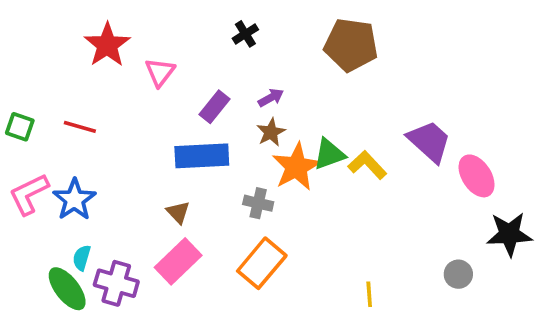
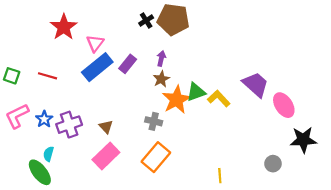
brown pentagon: (351, 45) -> (173, 19), moved
purple arrow: (271, 98) -> (161, 58), turned -48
blue rectangle: (202, 156) -> (97, 67), moved, turned -36
blue star: (74, 200) -> (44, 119), size x0.7
purple cross: (116, 283) -> (69, 125), moved, turned -35

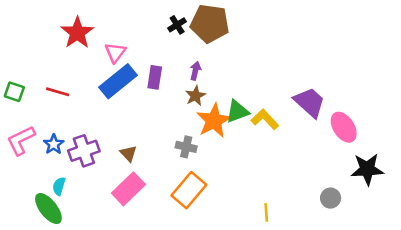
purple rectangle: (128, 64) -> (155, 77), turned -30

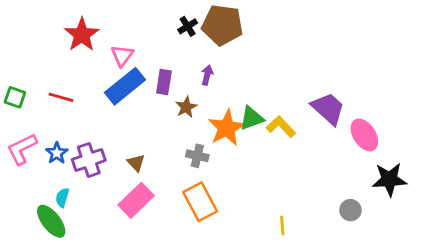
brown star: (195, 96) -> (186, 107), moved
orange rectangle: (189, 190) -> (200, 202), turned -68

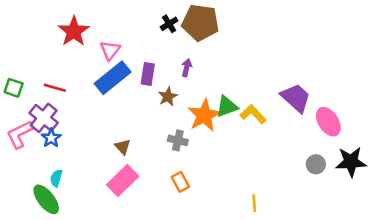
purple cross: (89, 160) -> (44, 118), moved, turned -32
orange rectangle: (200, 202) -> (180, 182), size x0.6
gray circle: (350, 210) -> (316, 164), moved

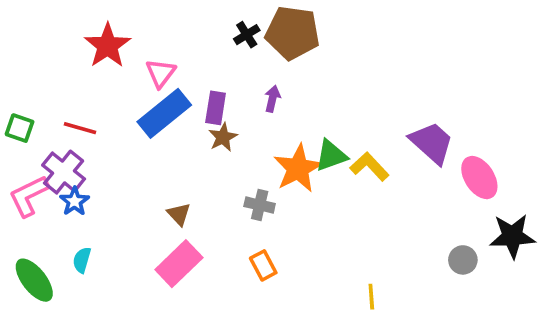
brown star: (168, 97) -> (223, 137), moved
gray circle: (316, 164) -> (463, 260), moved
green ellipse: (46, 199) -> (34, 280), moved

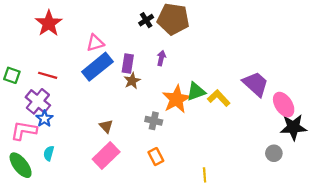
red star: (108, 46) -> (49, 23), moved
pink triangle: (161, 73) -> (95, 43), turned 36
pink L-shape: (29, 196) -> (24, 131), moved, turned 36
black star: (512, 236) -> (293, 127), moved
yellow line: (371, 297) -> (205, 175), moved

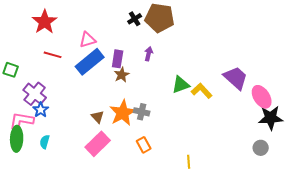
red line: (48, 75) -> (53, 55), moved
orange star: (176, 99) -> (123, 113), moved
gray circle: (274, 153) -> (261, 148), moved
green ellipse: (21, 165) -> (17, 139), moved, turned 40

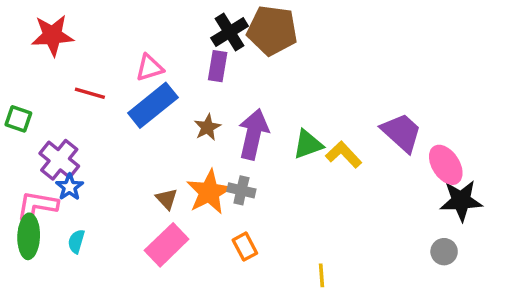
black cross: (135, 19) -> (230, 32), size x1.5
red star: (45, 22) -> (52, 35), moved, turned 30
purple arrow: (149, 54) -> (253, 134), moved, size x2.0
purple rectangle: (118, 59) -> (218, 66), moved

